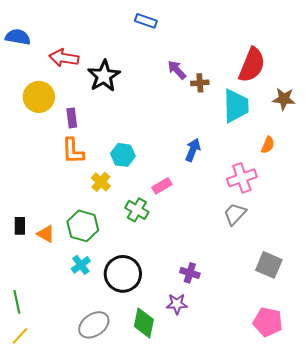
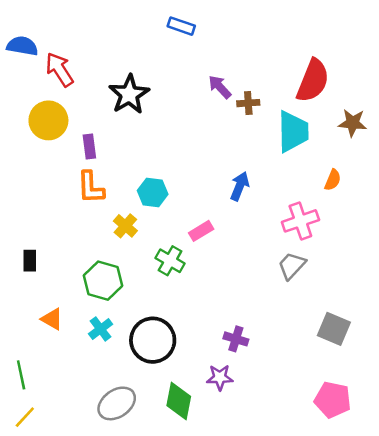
red arrow: (64, 58) -> (60, 70), moved, turned 48
black rectangle: (20, 226) -> (30, 261), moved
orange triangle: (46, 234) -> (52, 319), moved

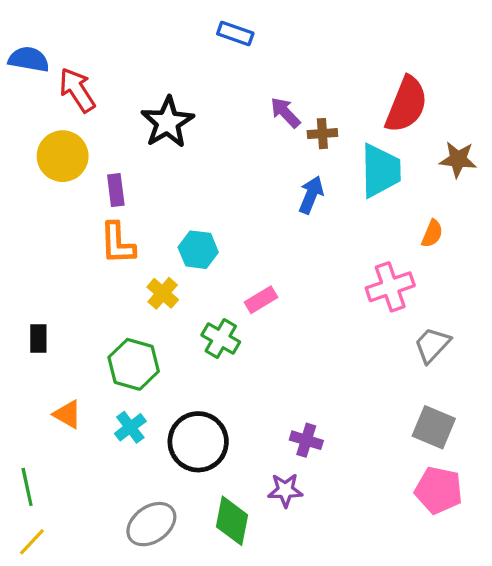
blue arrow: (240, 186) -> (311, 195), moved
gray trapezoid: (292, 266) -> (432, 345), moved
pink pentagon: (333, 400) -> (439, 490), moved

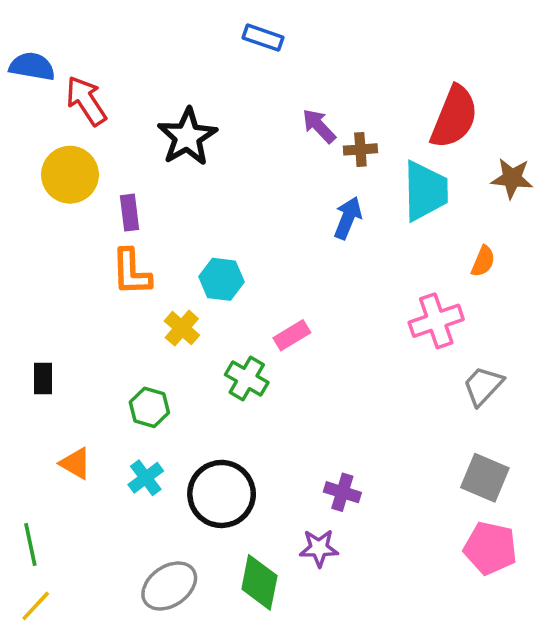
green hexagon: (134, 364) -> (149, 407), size x0.7

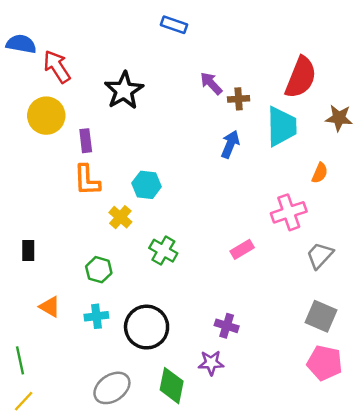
pink rectangle: (292, 335) -> (242, 249), moved
cyan cross: (146, 478) -> (96, 316), turned 30

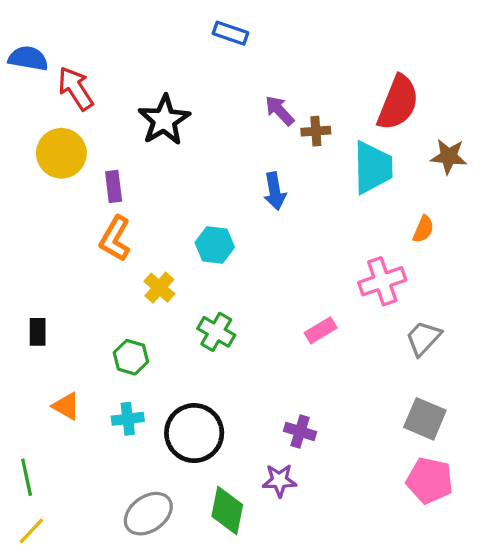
blue arrow: (230, 144) -> (275, 191), moved, turned 148
orange L-shape: (87, 180) -> (115, 239), turned 32
cyan hexagon: (147, 185) -> (215, 245), moved

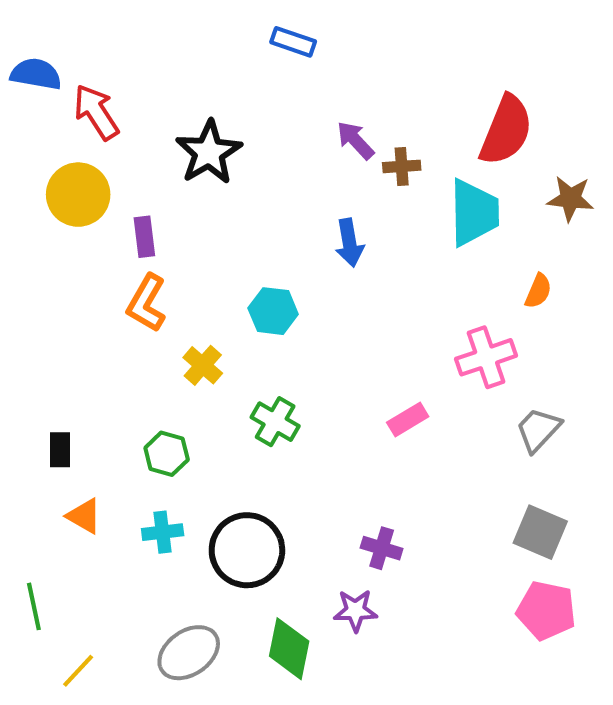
black rectangle: (38, 332) -> (60, 450), moved
yellow line: (31, 531) -> (78, 671), moved

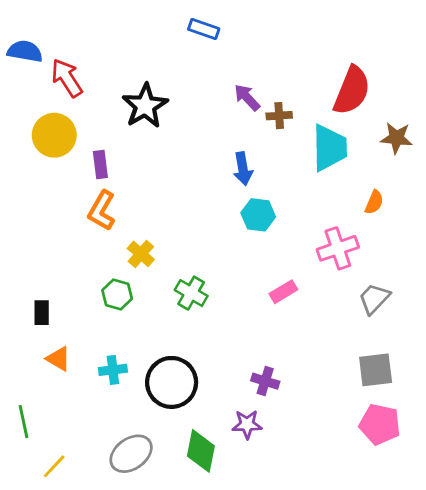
cyan hexagon: (273, 311) -> (258, 215), moved
green hexagon: (167, 454) -> (117, 294), moved
gray square: (540, 532) -> (376, 370), turned -30

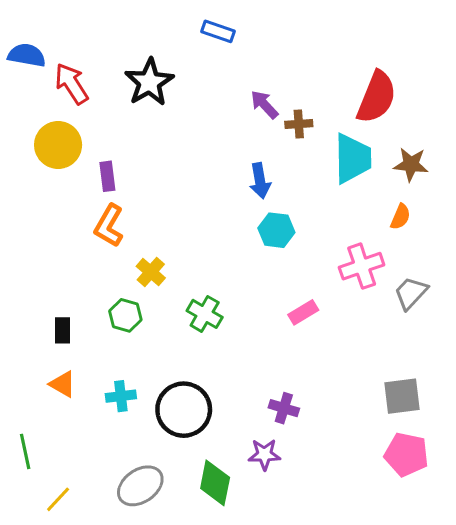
black star: (145, 106) -> (149, 82), moved
brown star: (397, 138) -> (411, 164), moved
gray trapezoid: (374, 299) -> (411, 293), moved
black rectangle: (42, 313) -> (63, 330), moved

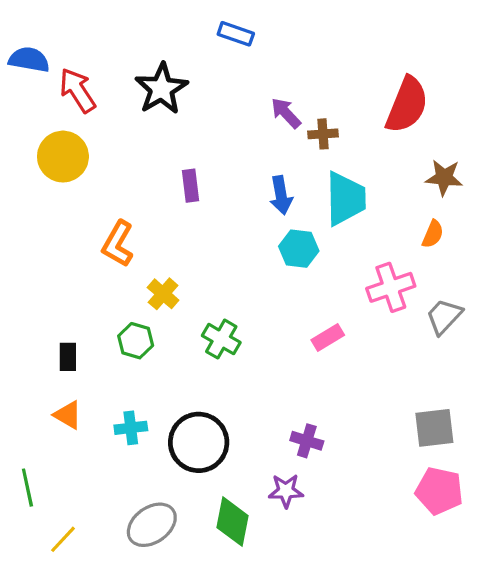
cyan trapezoid: (353, 158) -> (346, 199), moved
purple rectangle: (107, 176) -> (191, 186), moved

